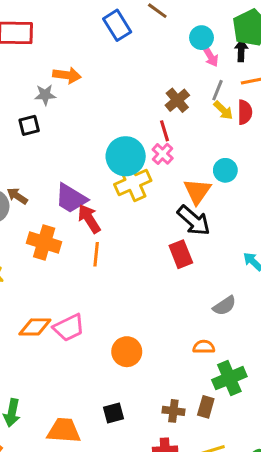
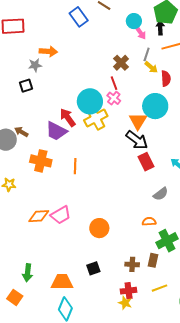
red semicircle: (245, 112) -> (166, 78), moved
cyan circle: (225, 170) -> (155, 106), size x1.6
red arrow: (89, 219) -> (68, 118), moved
red rectangle: (181, 254) -> (146, 162), moved

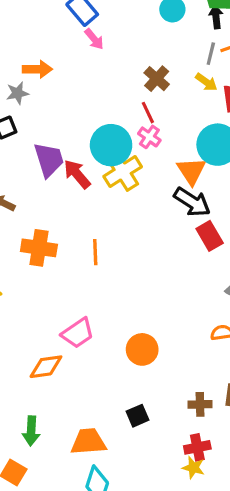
pink arrow: (140, 33) -> (94, 39), moved
gray line: (147, 54) -> (211, 54), moved
purple trapezoid: (56, 131) -> (49, 160), moved, turned -130
orange diamond: (39, 216) -> (46, 367), moved

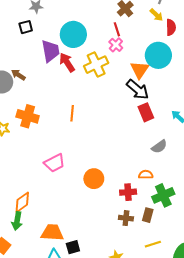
cyan circle: (111, 145) -> (73, 34), moved
orange cross: (39, 248) -> (28, 116), moved
orange diamond: (46, 367) -> (22, 202), moved, turned -35
black square: (138, 416) -> (73, 247), moved
red cross: (197, 447) -> (128, 192), moved

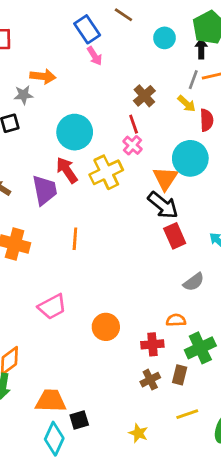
purple trapezoid: (51, 51) -> (45, 190), moved
brown cross: (126, 218) -> (150, 380), turned -32

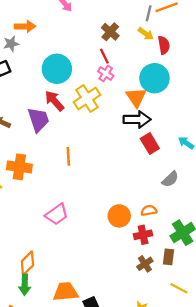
black arrow: (163, 205) -> (137, 119), turned -32
orange semicircle: (176, 320) -> (149, 210), moved
orange circle: (106, 327) -> (119, 216), moved
yellow line: (187, 414) -> (179, 288), turned 54

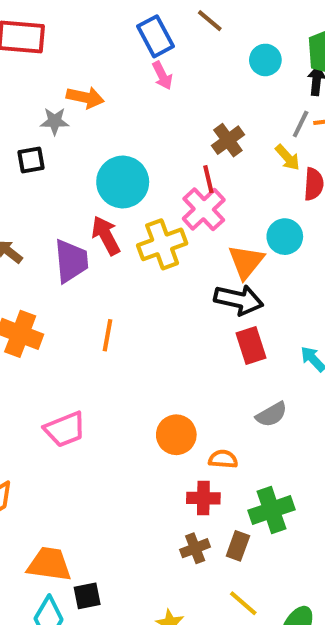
pink cross: (106, 74) -> (204, 209), size x1.5
cyan circle: (154, 78) -> (285, 237), size x0.7
orange circle: (119, 216) -> (176, 435), moved

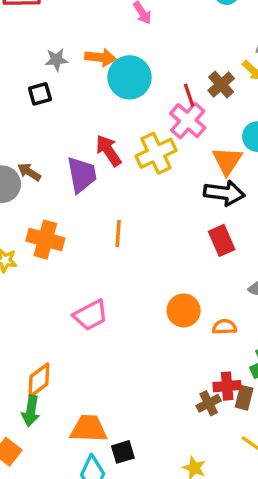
orange arrow: (85, 97) -> (100, 57), moved
brown cross: (228, 140) -> (221, 85), moved
cyan circle: (123, 182) -> (130, 77), moved
red rectangle: (251, 346) -> (222, 240), moved
red cross: (203, 498) -> (227, 386), moved

